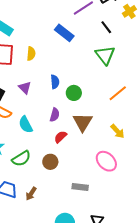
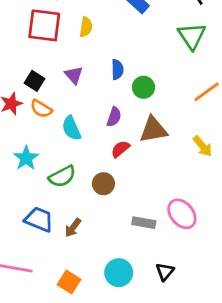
brown triangle: (83, 122) -> (153, 130), turned 45
pink ellipse: (106, 161) -> (182, 214), moved

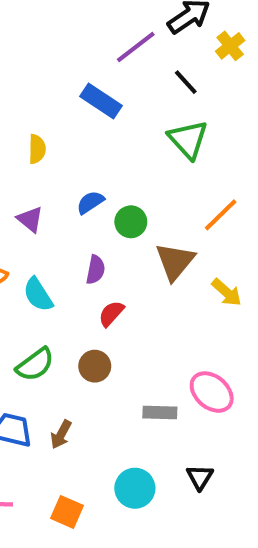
blue semicircle: (117, 70) -> (90, 202), turned -114
brown triangle: (153, 130) -> (175, 261), moved, turned -32

